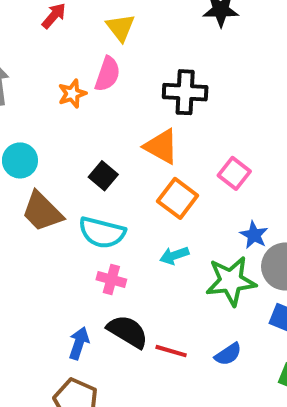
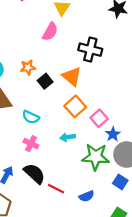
orange star: (72, 94) -> (28, 67), moved
pink square: (234, 173) -> (99, 118), moved
black square: (103, 176) -> (45, 81), moved
cyan semicircle: (102, 232) -> (31, 117), size x0.7

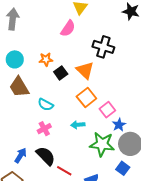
pink cross: (31, 144) -> (44, 129), turned 32

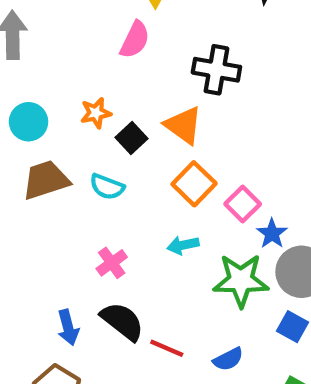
brown trapezoid: (19, 87) -> (46, 180), turned 110
cyan semicircle: (46, 105) -> (107, 187), moved
blue arrow: (21, 155) -> (68, 327), turned 140

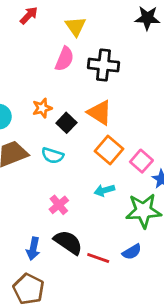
black cross: (216, 70) -> (104, 65), moved
blue arrow: (68, 327) -> (33, 249), turned 30
blue semicircle: (228, 359) -> (132, 252), moved

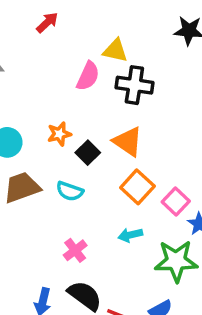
yellow triangle: (76, 26) -> (115, 51), moved, turned -45

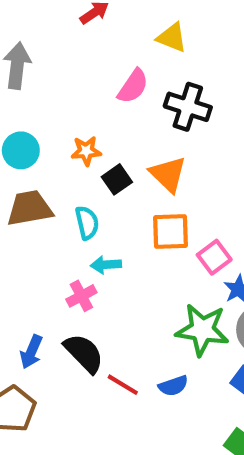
yellow triangle: (115, 51) -> (172, 38), moved
orange square: (137, 187) -> (170, 231), turned 36
cyan semicircle: (70, 191) -> (87, 223), turned -132
cyan arrow: (130, 235) -> (106, 265), moved

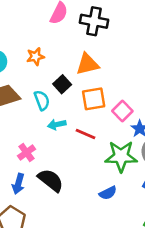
orange triangle: (168, 174) -> (87, 64), turned -50
black square: (117, 179) -> (62, 84), moved
pink cross: (81, 296) -> (27, 152), moved
red line: (123, 385) -> (86, 134), moved

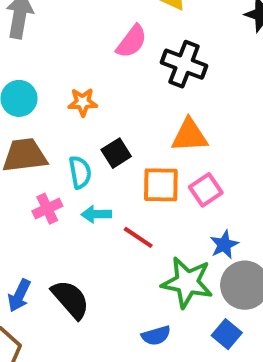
orange triangle: (87, 64) -> (189, 135), moved
pink square: (122, 111) -> (206, 190), moved
pink cross: (27, 152) -> (47, 209), moved

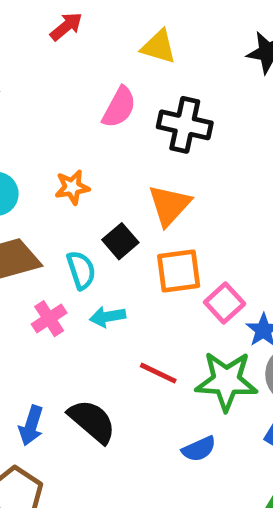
orange triangle: (189, 135) -> (169, 205), moved, turned -36
pink square: (206, 190) -> (225, 303), moved
red line: (138, 237) -> (158, 373), moved

